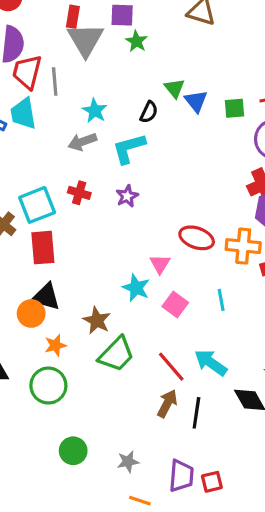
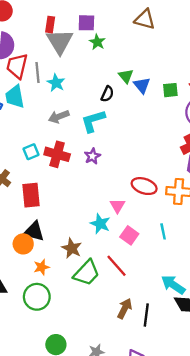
cyan star: (95, 111) -> (56, 83), moved
red cross: (79, 193) -> (57, 154), size x1.5
cyan square: (37, 205) -> (31, 152), moved, size x0.6
cyan arrow: (211, 363) -> (173, 285), moved
red line: (171, 367) -> (116, 266), moved

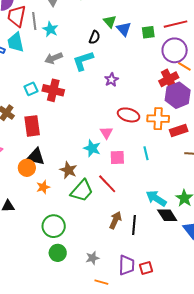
purple star: (92, 156) -> (111, 80), moved
pink square: (129, 235) -> (117, 158), turned -35
green circle: (37, 297) -> (54, 226), moved

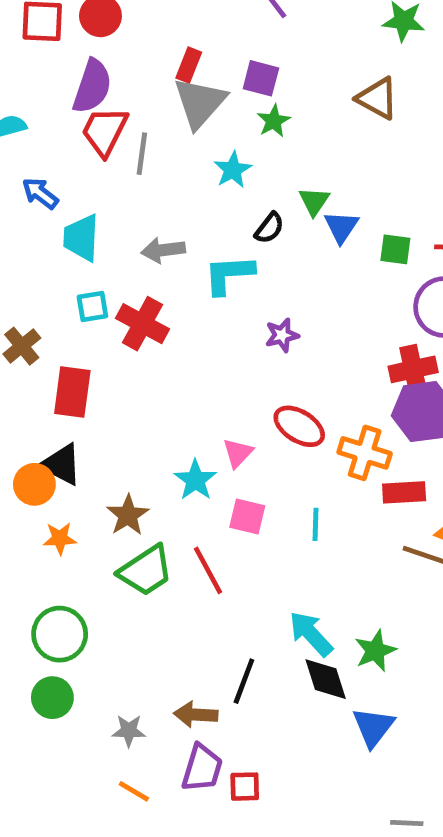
cyan star: (50, 29) -> (233, 170), moved
cyan trapezoid: (16, 42) -> (81, 238), moved
brown arrow: (115, 220) -> (196, 715), moved, turned -126

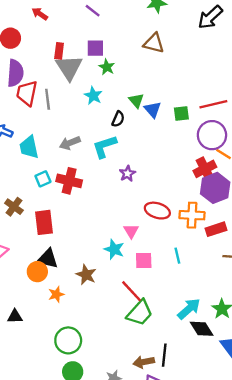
purple star: (282, 335) -> (127, 174), moved
green trapezoid: (146, 571) -> (140, 313), moved
cyan arrow: (311, 634) -> (189, 309), turned 105
black line: (244, 681) -> (164, 355), moved

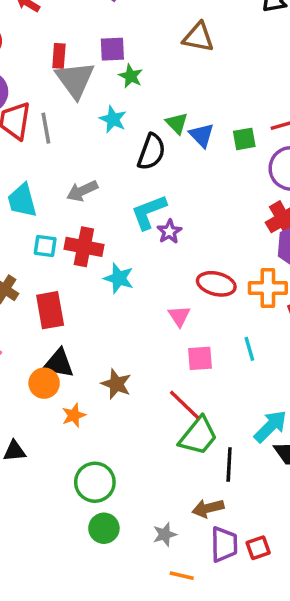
black semicircle: (118, 119) -> (151, 152), size x1.5
cyan L-shape: (104, 146) -> (149, 212), moved
cyan square: (43, 179) -> (45, 246), turned 35
cyan star: (114, 249) -> (119, 278), moved
black line: (164, 355) -> (229, 465), moved

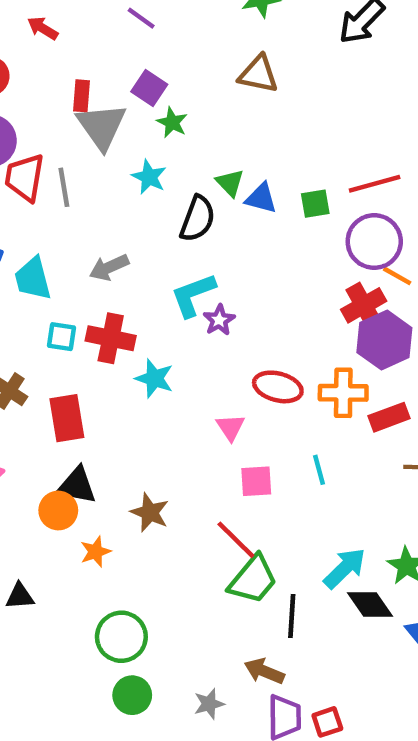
purple square: (112, 49) -> (149, 88), turned 36
blue triangle: (202, 135) -> (261, 198), turned -32
brown arrow: (208, 508) -> (264, 671), turned 36

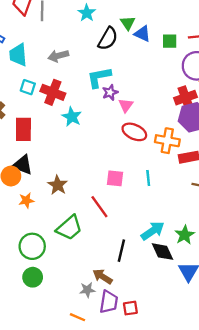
pink triangle: (230, 427) -> (126, 105), moved
green trapezoid: (253, 580) -> (69, 228), moved
gray star: (209, 704) -> (87, 290), moved

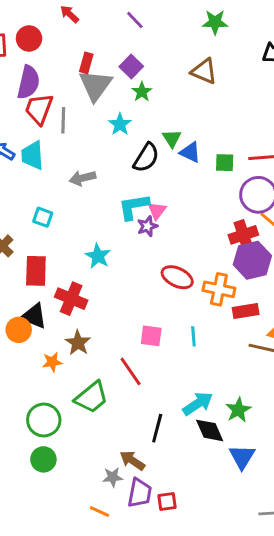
cyan trapezoid: (18, 55) -> (32, 155), moved
red cross: (53, 92) -> (71, 299), moved
pink triangle: (126, 105) -> (157, 211), moved
orange star: (26, 200) -> (52, 362), moved

